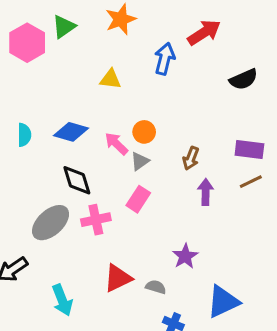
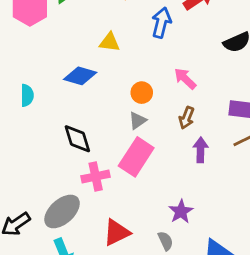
blue diamond: (71, 132) -> (80, 76), moved
pink arrow: (116, 144) -> (185, 79), moved
pink rectangle: (138, 199) -> (136, 157), size x1.5
gray ellipse: (51, 223) -> (62, 211), moved
gray semicircle: (156, 287) -> (166, 241), moved, turned 48

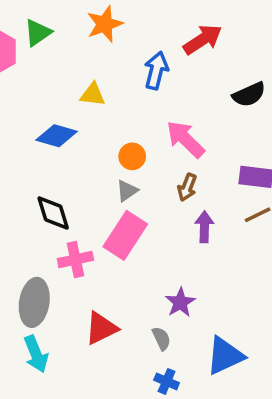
pink arrow: (185, 79) -> (185, 139), size x1.4
gray ellipse: (62, 211) -> (34, 302), turned -39

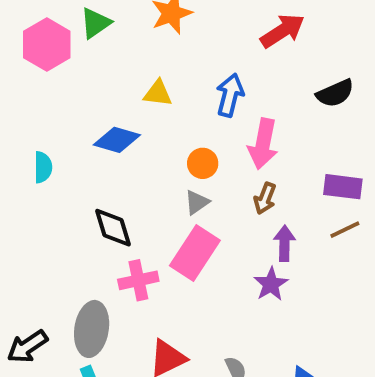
blue arrow: (156, 70) -> (230, 95), moved
pink arrow: (185, 139) -> (263, 144), turned -123
purple star: (180, 302) -> (271, 284), moved

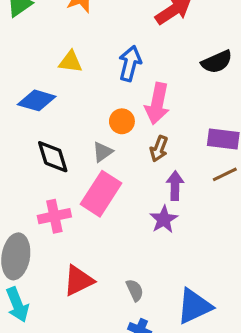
orange circle: (203, 163) -> (122, 121), moved
black diamond: (113, 228) -> (53, 157), moved

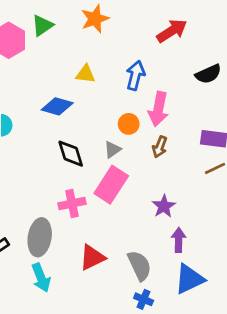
purple arrow: (175, 186) -> (179, 240), moved
gray semicircle: (135, 290) -> (139, 266), size x1.6

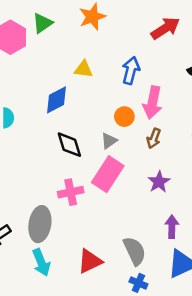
blue diamond: (57, 106) -> (57, 100), turned -44
purple star: (164, 206) -> (159, 182), moved
red triangle: (92, 257) -> (90, 261), moved

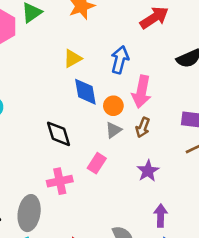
yellow triangle: (83, 69) -> (73, 58), turned -36
blue diamond: (57, 100) -> (85, 92), moved, turned -72
gray triangle: (109, 141) -> (113, 130), moved
pink rectangle: (108, 174) -> (97, 163), size x0.6

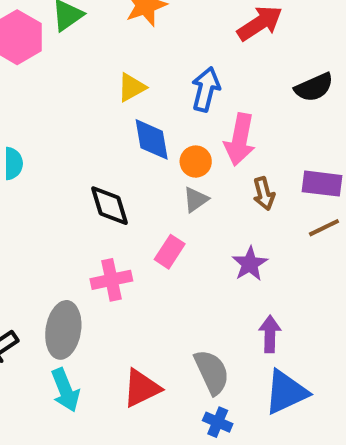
brown arrow: (143, 127) -> (264, 194), moved, turned -36

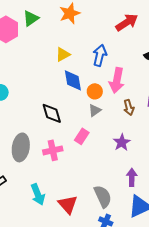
gray ellipse: (63, 330) -> (21, 147), moved
red triangle: (142, 388) -> (68, 204), turned -45
cyan arrow: (65, 390) -> (38, 194), moved

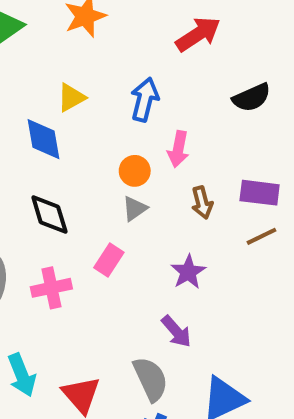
blue diamond: (73, 80) -> (44, 139), moved
pink arrow: (117, 80) -> (178, 149), size x0.7
purple arrow: (132, 177) -> (176, 331), moved, turned 138

